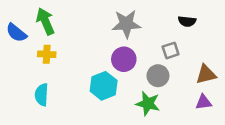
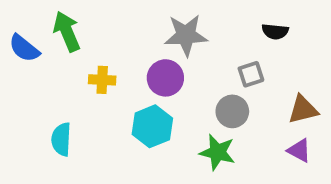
yellow cross: (47, 54) -> (102, 80), moved
purple circle: (124, 59) -> (165, 78), moved
purple triangle: (203, 102) -> (299, 150), turned 36

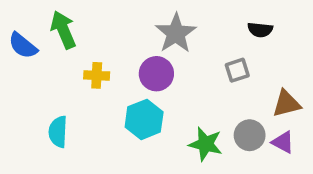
gray star: (186, 35) -> (176, 33), turned -30
gray circle: (232, 111) -> (250, 135), moved

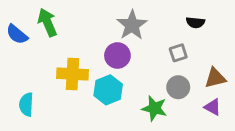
yellow cross: (97, 75) -> (72, 74), moved, size x1.6
cyan semicircle: (58, 132) -> (26, 104), moved
gray circle: (250, 135) -> (178, 87), moved

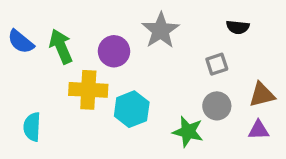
green arrow: (47, 22) -> (61, 46), moved
purple circle: (117, 56) -> (114, 51), moved
purple triangle: (213, 107) -> (259, 130), turned -30

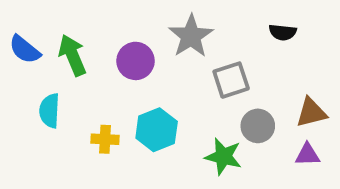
gray square: (217, 64) -> (231, 80), moved, size x1.4
yellow cross: (88, 90) -> (105, 139), moved, size x0.6
cyan semicircle: (32, 127) -> (50, 111), moved

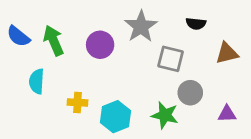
black semicircle: (283, 32) -> (196, 24), moved
gray square: (231, 80) -> (171, 59), turned 32
brown triangle: (311, 113) -> (227, 53), moved
cyan hexagon: (157, 130) -> (116, 117), moved

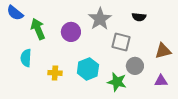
blue semicircle: (18, 36) -> (15, 13), moved
brown triangle: (227, 53) -> (163, 51), moved
cyan hexagon: (116, 117) -> (88, 69), moved

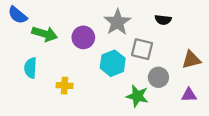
green arrow: (38, 29) -> (45, 34), turned 130
cyan hexagon: (88, 69) -> (113, 63), moved

